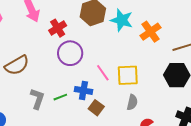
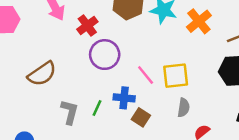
green line: (60, 97) -> (97, 108), turned -40

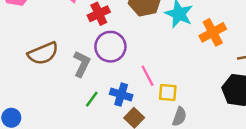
yellow square: (176, 76) -> (168, 92), moved, size x0.7
gray L-shape: (70, 112) -> (82, 64), moved

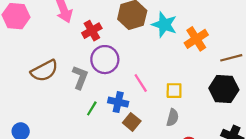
yellow square: (168, 92) -> (174, 91), moved

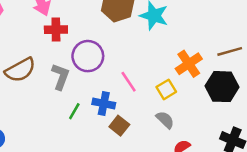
red cross: (92, 31) -> (56, 30), moved, turned 30
orange cross: (196, 39) -> (189, 64), moved
yellow square: (174, 91) -> (166, 89), turned -30
gray semicircle: (173, 118) -> (165, 120), turned -60

